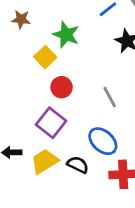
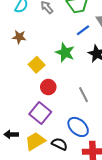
green star: (66, 35) -> (65, 52), moved

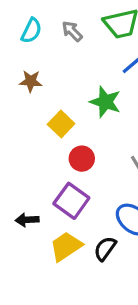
black arrow: (11, 134) -> (27, 220), moved
black semicircle: (60, 144) -> (105, 249), turned -77

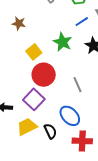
red circle: (82, 159) -> (44, 75), size x1.5
black semicircle: (105, 249) -> (50, 131), turned 112

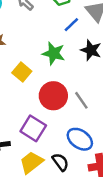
red circle: (44, 75) -> (53, 96), moved

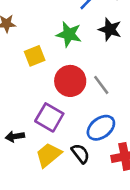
yellow square: (22, 72) -> (35, 56), turned 30
blue ellipse: (80, 139) -> (101, 128), turned -70

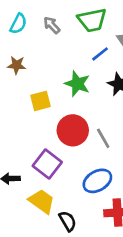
black semicircle: (80, 154) -> (68, 221), moved
yellow trapezoid: (48, 155) -> (42, 201), turned 68

